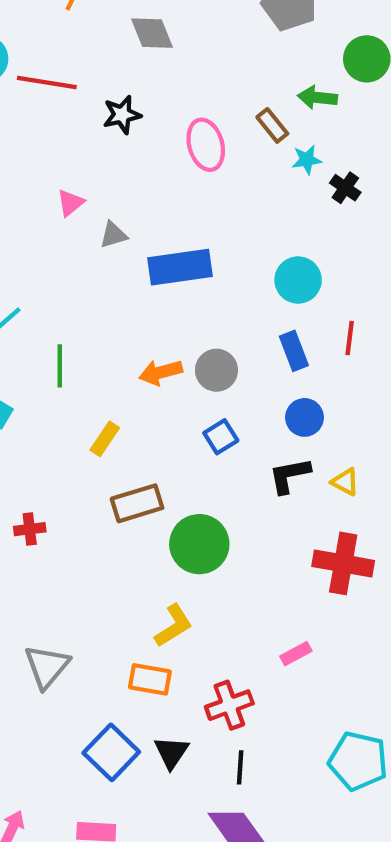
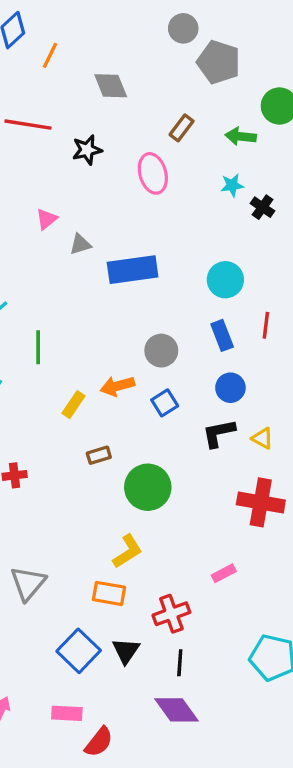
brown rectangle: (272, 125) -> (182, 128), moved, turned 76
orange arrow: (161, 372) -> (117, 386), moved
brown rectangle: (137, 503) -> (99, 455), size x0.6

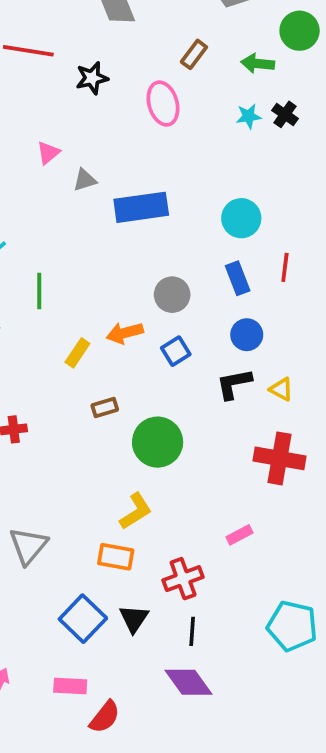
black cross: (262, 207) -> (285, 114), moved

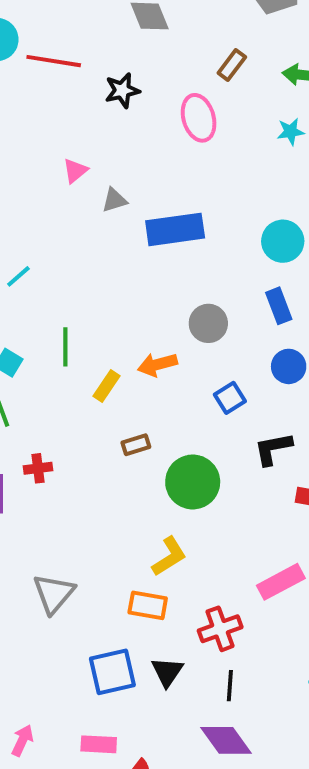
green line: (39, 291) -> (65, 347), moved
blue square: (176, 351) -> (230, 398), moved
black L-shape: (234, 384) -> (273, 449), moved
pink rectangle: (239, 535) -> (281, 582), size x1.6
blue square: (83, 619) -> (112, 672), turned 33

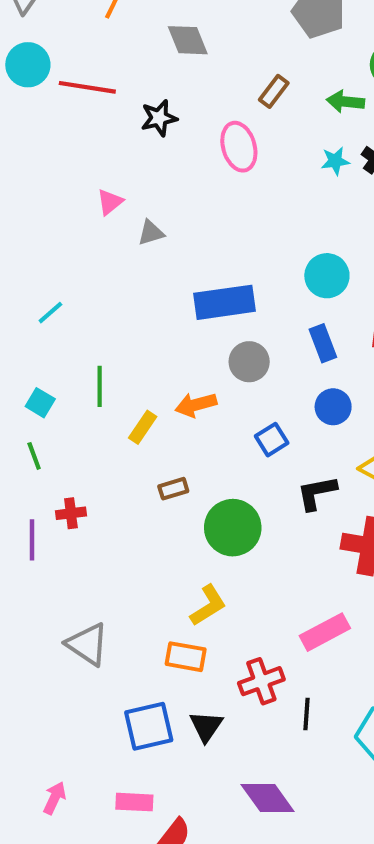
blue rectangle: (175, 229) -> (225, 302), moved
gray triangle: (54, 594) -> (87, 644), turned -36
black line: (230, 686) -> (306, 714), moved

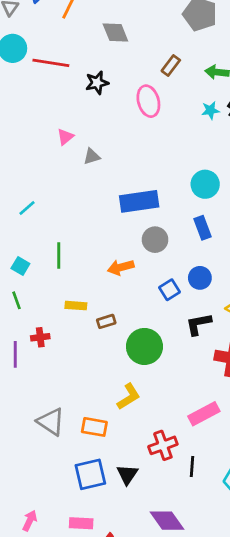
blue circle: (333, 407) -> (200, 278), moved
yellow rectangle: (143, 427) -> (76, 306), moved, turned 60
orange rectangle: (186, 657) -> (94, 427), moved

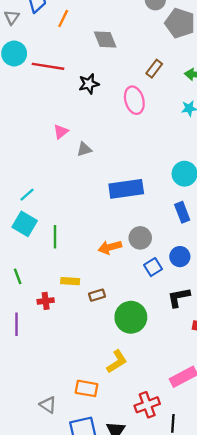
gray circle: (155, 240) -> (140, 238), moved
cyan square: (20, 266) -> (25, 224), moved, size x1.5
red cross: (40, 337) -> (46, 301), moved
gray triangle: (51, 422) -> (48, 405), moved, size x0.7

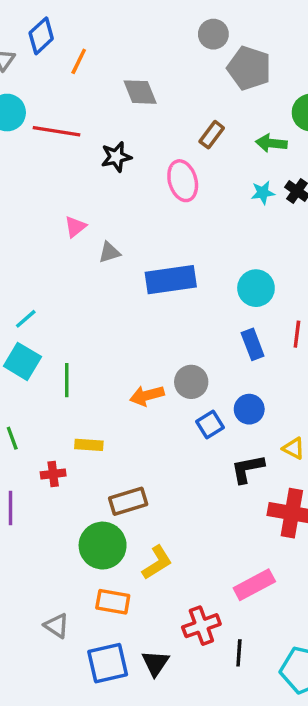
blue rectangle: (126, 189) -> (171, 280), moved
brown rectangle: (97, 295) -> (128, 501), moved, size x1.5
green circle: (131, 317) -> (103, 546), moved

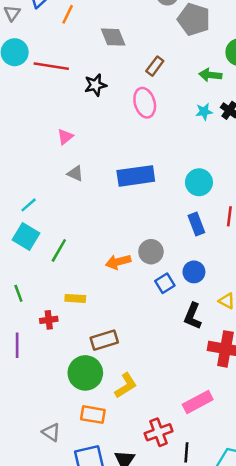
brown rectangle: (212, 135) -> (155, 66), moved
gray triangle: (109, 252) -> (75, 173), moved, turned 42
green line: (67, 380) -> (59, 250), turned 30
black L-shape: (247, 469) -> (193, 316), turned -56

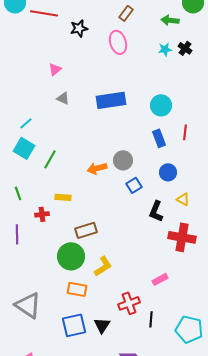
blue circle: (194, 272) -> (168, 172), moved
pink rectangle: (198, 402) -> (160, 279), size x0.7
gray triangle: (51, 432) -> (28, 305), moved, size x1.8

